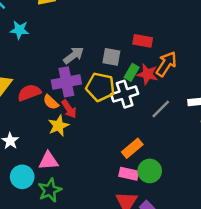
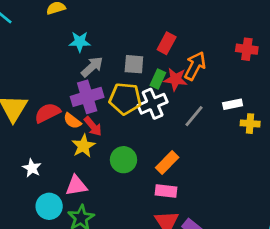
cyan star: (19, 30) -> (80, 42), moved
red rectangle: (143, 41) -> (167, 43), turned -66
green circle: (150, 171) -> (123, 160), moved

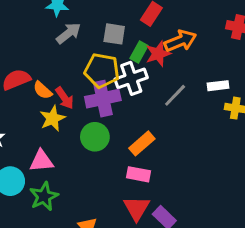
orange arrow: (195, 66) -> (180, 41), turned 36
red star: (175, 79) -> (158, 54), turned -30
purple cross: (87, 97) -> (103, 99), moved

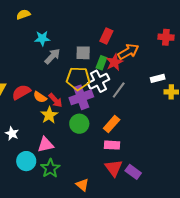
gray line: (175, 95) -> (119, 90), moved

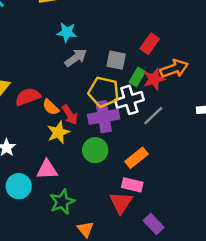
green star: (50, 168) -> (62, 202), moved
red triangle: (114, 168) -> (121, 203), moved

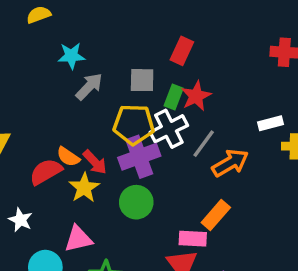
orange arrow: (174, 69) -> (230, 163), moved
red semicircle: (28, 97) -> (46, 172), moved
orange rectangle: (136, 158) -> (216, 215), moved

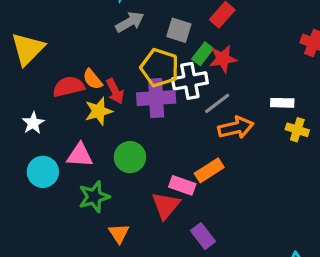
green circle: (136, 202) -> (130, 157), moved

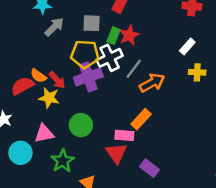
white rectangle: (282, 103) -> (187, 47), moved, turned -35
yellow star: (99, 111) -> (49, 98), turned -30

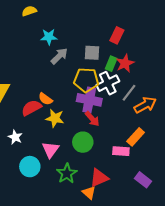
purple cross: (88, 77) -> (89, 100), turned 30
red arrow: (57, 80) -> (92, 119), moved
pink triangle: (44, 133) -> (51, 150), turned -42
red triangle: (116, 153) -> (99, 178), moved, turned 42

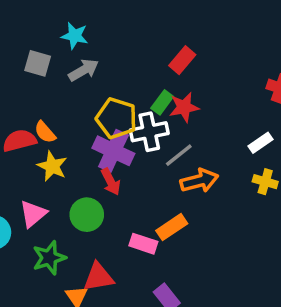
gray square: (92, 53) -> (38, 63), moved

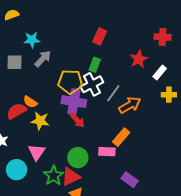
red star: (184, 107) -> (139, 59), moved
green circle: (87, 215) -> (78, 158), moved
red triangle: (98, 277) -> (71, 177), moved

